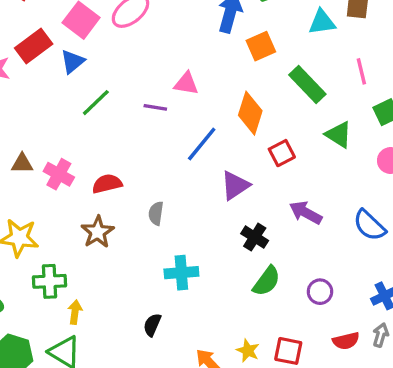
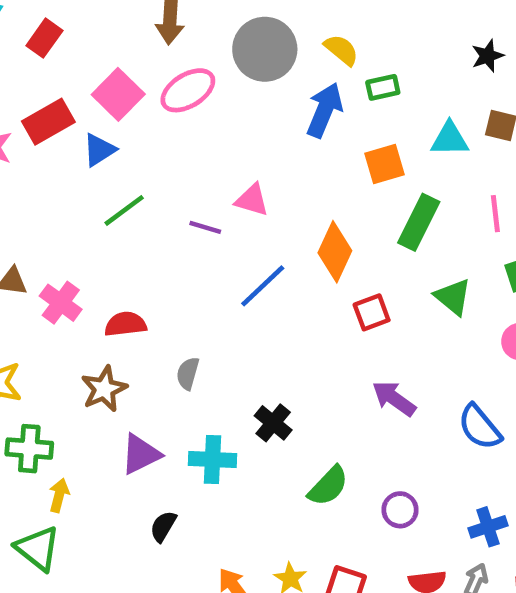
orange square: (261, 46) -> (384, 164), moved
green rectangle: (307, 84) -> (419, 222), turned 63
purple triangle: (235, 186) -> (141, 454), moved
black cross: (255, 237) -> (273, 423), moved

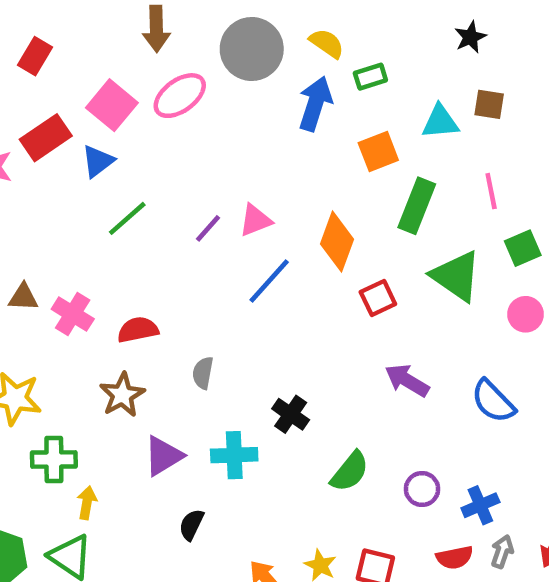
pink triangle: (252, 200) -> (255, 220), moved, turned -33
purple line: (205, 227) -> (208, 228), turned -60
green triangle: (453, 297) -> (456, 276), size x1.4
blue cross: (488, 527) -> (480, 505), moved

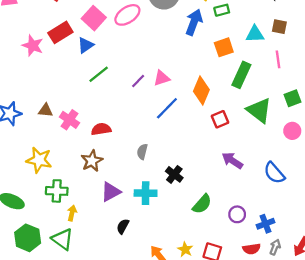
pink line: (491, 191) -> (278, 59), moved
gray semicircle: (203, 373) -> (142, 152), moved

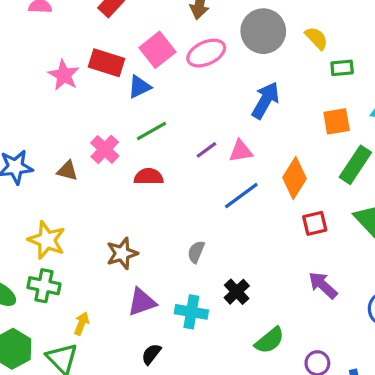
blue arrow: (194, 22) -> (266, 100), moved
red rectangle: (60, 32) -> (106, 63), turned 40
pink cross: (69, 120) -> (105, 149), moved
red semicircle: (101, 129) -> (149, 177), moved
green cross: (57, 191) -> (44, 286), moved

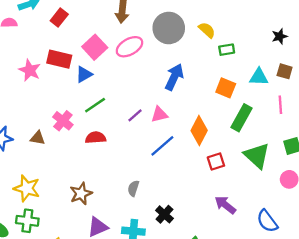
orange square: (337, 121) -> (226, 88), turned 36

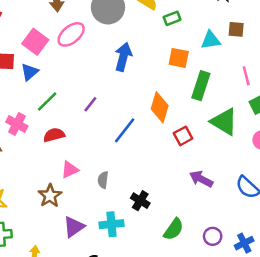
pink line: (280, 105) -> (246, 76), moved
pink triangle: (159, 114) -> (70, 170), moved

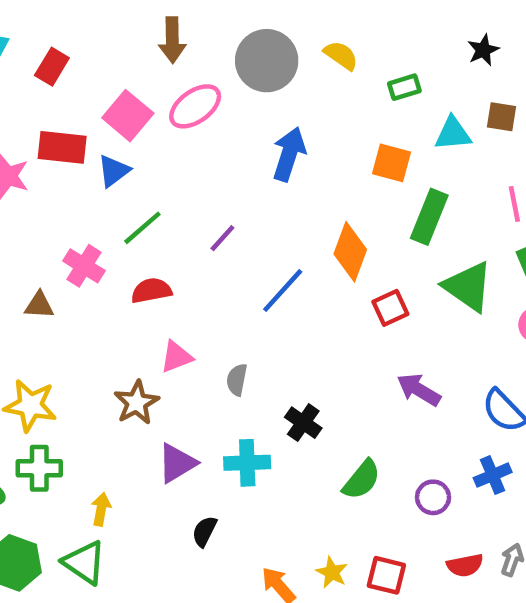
green rectangle: (172, 18) -> (404, 87), moved
blue cross: (244, 243) -> (493, 475), moved

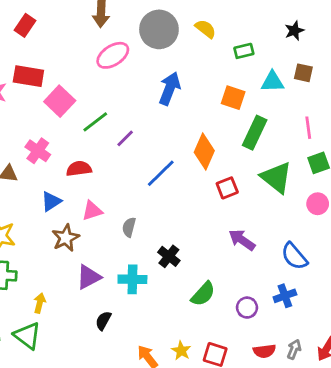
pink square: (128, 116) -> (60, 101), moved
blue triangle: (114, 171) -> (51, 201), moved
green line: (142, 228) -> (95, 122), moved

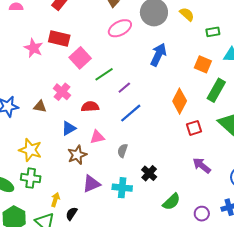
blue line: (161, 173) -> (131, 113), moved
black semicircle: (103, 321) -> (72, 214), moved

